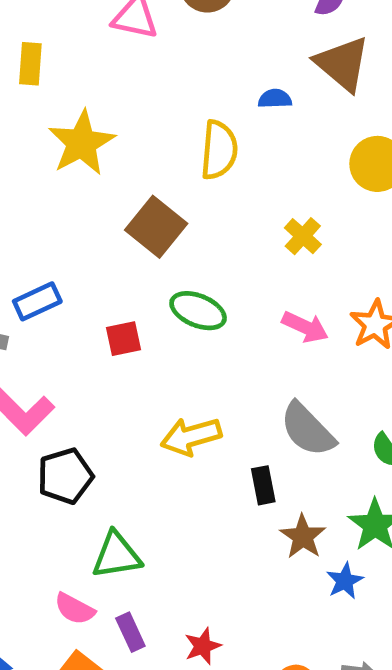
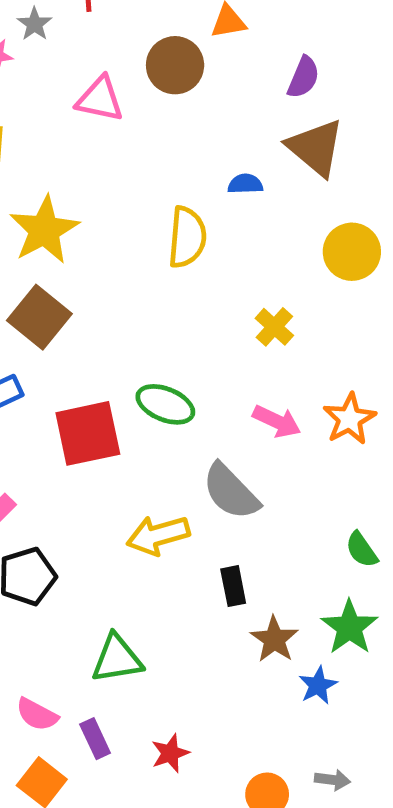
brown square: (156, 227) -> (39, 317), moved
red square: (123, 339) -> (88, 433), size x1.8
gray semicircle: (308, 429) -> (231, 492), moved
green triangle: (116, 555) -> (117, 659), moved

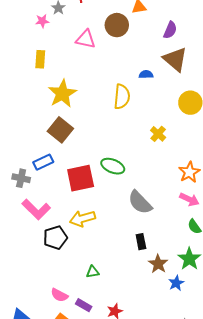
pink arrow: (277, 421) -> (189, 199), moved
yellow arrow: (158, 535) -> (83, 219), moved
green triangle: (117, 659) -> (93, 272), size x0.6
purple rectangle: (95, 739) -> (84, 305), turned -35

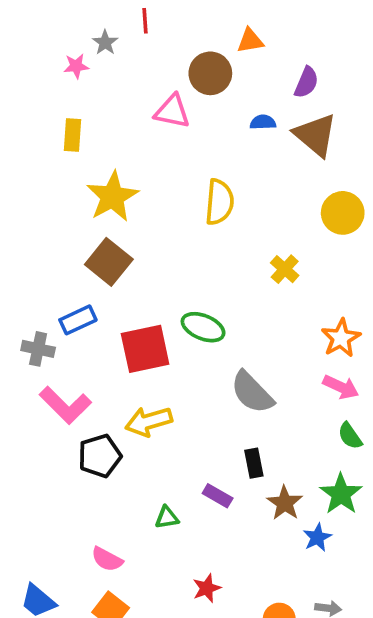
pink triangle: (86, 39) -> (172, 111), moved
blue semicircle: (146, 74) -> (263, 122), moved
purple rectangle: (84, 305) -> (218, 496), moved

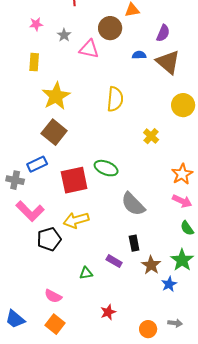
gray star: (105, 42) -> (64, 35), moved

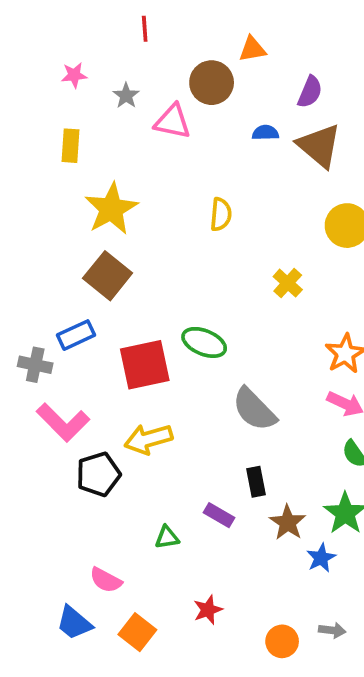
yellow semicircle: (115, 99) -> (221, 214), size x0.7
blue trapezoid: (15, 319) -> (74, 623), moved
orange square: (55, 324) -> (137, 632), moved

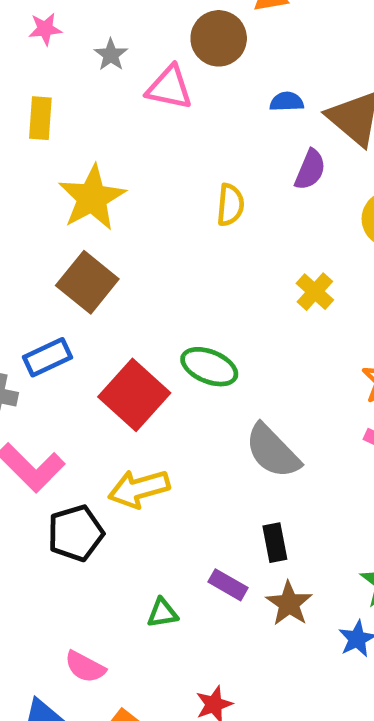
purple semicircle: (310, 92) -> (310, 170), moved
red square: (145, 365) -> (134, 395), turned -36
brown star: (288, 523) -> (289, 604), moved

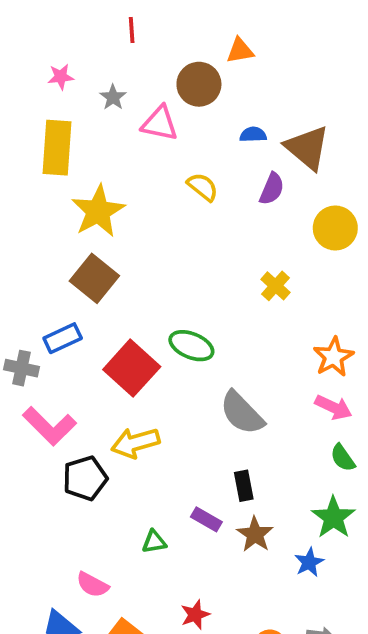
yellow rectangle: (40, 118) -> (57, 148), size x1.6
yellow semicircle: (230, 205) -> (203, 187), moved, turned -56

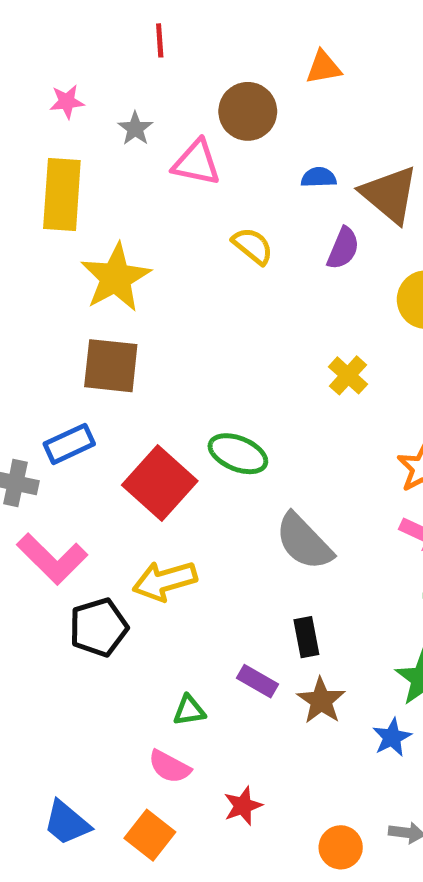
orange triangle: (240, 51) -> (324, 67), moved
brown square: (94, 278) -> (111, 366), turned -33
pink semicircle: (92, 585) -> (169, 767), moved

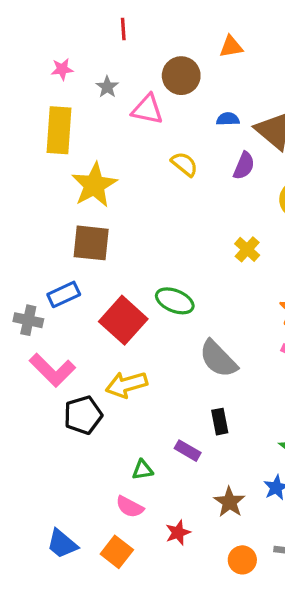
brown star: (321, 701) -> (229, 502), moved

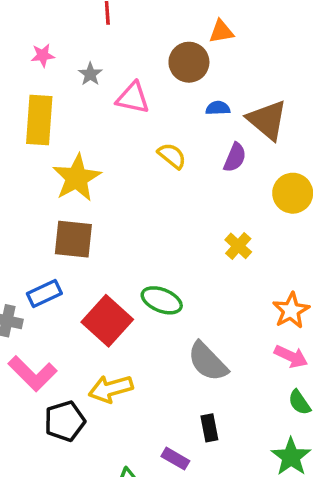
brown circle: (181, 76) -> (189, 62), moved

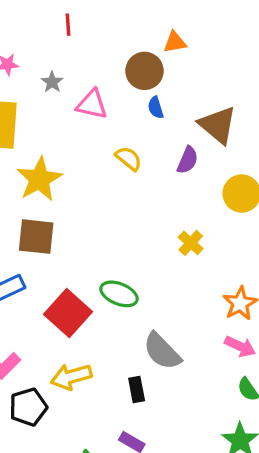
blue semicircle: (218, 108) -> (156, 108), moved, turned -105
black rectangle: (209, 428) -> (137, 389), moved

